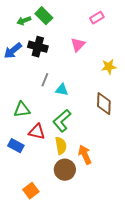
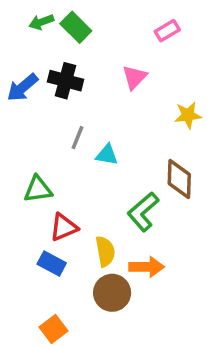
green arrow: (24, 21) -> (41, 22), moved
green L-shape: (62, 121) -> (143, 212), moved
red triangle: (37, 132) -> (64, 227), turned -36
blue rectangle: (16, 146) -> (52, 263), moved
orange arrow: (85, 155) -> (147, 267), turned 114

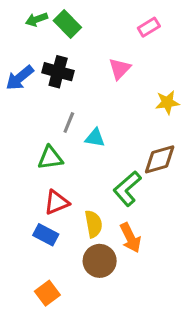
brown diamond: (179, 179) -> (160, 159), turned 72
green triangle: (38, 189) -> (50, 158), moved
orange arrow: (147, 267) -> (130, 238), turned 64

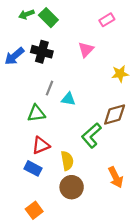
orange arrow: (130, 238) -> (116, 177), moved

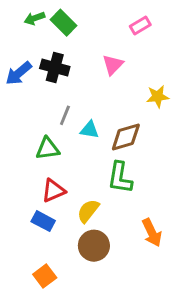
brown diamond: (115, 114) -> (126, 137), moved
green L-shape: (91, 135) -> (120, 178), turned -40
yellow semicircle: (67, 161) -> (88, 211), turned -132

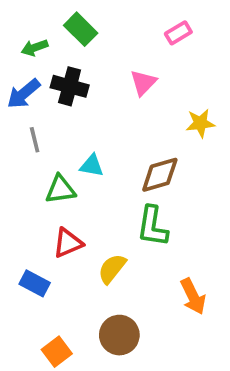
green arrow: (35, 18) -> (35, 48), moved
gray line: (65, 115) -> (35, 140), moved, turned -36
cyan triangle: (90, 130) -> (92, 166), moved
blue rectangle: (43, 221) -> (35, 283), moved
brown circle: (94, 246) -> (119, 335), moved

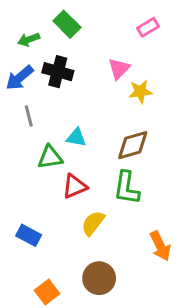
yellow star: (200, 123) -> (140, 92), moved
red triangle: (68, 243) -> (75, 186), moved

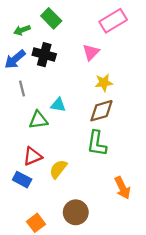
pink rectangle: (148, 27) -> (113, 21), size x1.6
yellow star: (140, 92) -> (104, 83), moved
red triangle: (75, 186) -> (33, 156), moved
yellow semicircle: (93, 223) -> (58, 169), moved

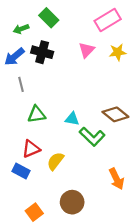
yellow star: (104, 83) -> (118, 52), moved
cyan triangle: (58, 105) -> (72, 119), moved
brown diamond: (101, 111) -> (115, 114), moved, turned 55
green L-shape: (97, 143) -> (92, 137), turned -55

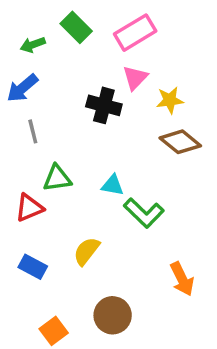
pink rectangle: (108, 20) -> (135, 33), moved
black cross: (42, 52) -> (104, 105), moved
yellow star: (118, 52) -> (170, 100), moved
brown diamond: (115, 114) -> (180, 142), moved
red triangle: (31, 149) -> (29, 208), moved

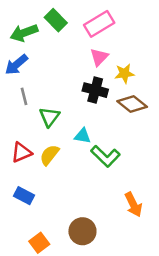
green arrow: (33, 45) -> (24, 33), size x1.5
black cross: (104, 105) -> (95, 90), moved
green triangle: (57, 178) -> (49, 117), moved, turned -45
yellow semicircle: (87, 251) -> (49, 155), moved

